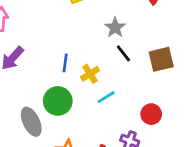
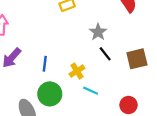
blue line: (65, 63) -> (45, 64), moved
cyan line: (106, 97) -> (91, 91), turned 56

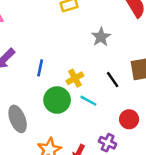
black line: (105, 54) -> (113, 80), moved
green circle: (50, 94) -> (57, 100), moved

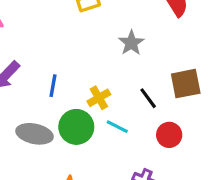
gray ellipse: (18, 119) -> (35, 134), moved, turned -55
red circle: (129, 119) -> (169, 135), moved

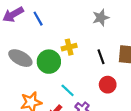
blue line: (53, 86) -> (38, 19), moved, turned -56
cyan line: (117, 127) -> (68, 90), moved

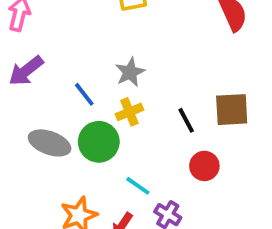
gray star: (101, 18) -> (130, 72), moved
blue line: (38, 19) -> (84, 94), moved

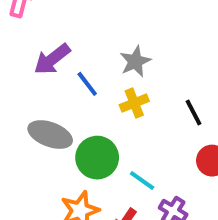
purple arrow: (26, 71) -> (52, 59), moved
green circle: (99, 142) -> (97, 158), moved

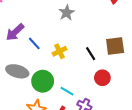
gray star: (135, 61) -> (67, 13), moved

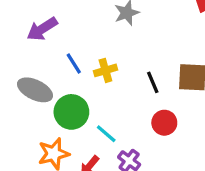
blue line: (34, 43) -> (74, 64), moved

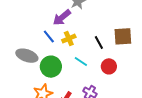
purple arrow: (42, 29) -> (62, 18), moved
cyan line: (106, 134) -> (81, 61), moved

